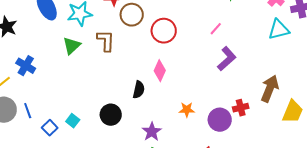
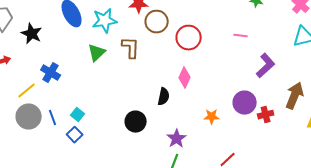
pink line: (216, 29) -> (241, 36), turned 56
purple L-shape: (227, 59) -> (266, 66), moved
purple circle: (220, 120) -> (245, 103), moved
cyan square: (73, 121) -> (78, 115), moved

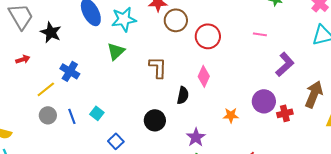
brown L-shape: (131, 48) -> (158, 67), moved
gray circle: (29, 117) -> (48, 115), size x0.7
blue square: (75, 135) -> (116, 141), moved

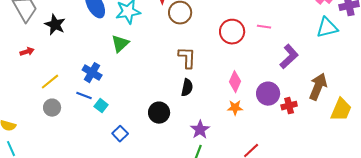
red circle: (208, 36) -> (232, 32), moved
brown L-shape: (158, 67) -> (187, 58), moved
blue cross: (70, 71) -> (92, 73), moved
pink diamond: (204, 76) -> (235, 82), moved
blue line: (72, 116) -> (84, 96), moved, turned -49

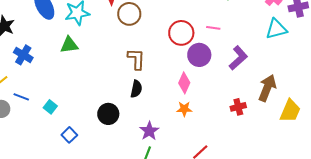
green triangle: (120, 44) -> (69, 45), turned 36
blue cross: (92, 73) -> (23, 55), moved
purple circle: (268, 94) -> (199, 55), moved
blue line: (84, 96) -> (21, 97), moved

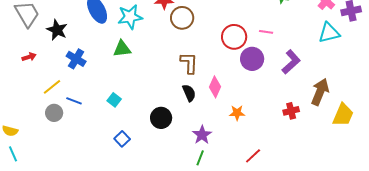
pink diamond: (184, 83) -> (215, 87), moved
black semicircle: (136, 89) -> (189, 93), turned -36
cyan square: (50, 107) -> (114, 100), moved

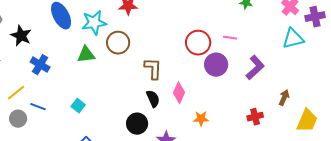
brown circle: (182, 18) -> (118, 43), moved
brown arrow: (320, 92) -> (284, 98), size x0.6
black circle: (161, 118) -> (137, 124), moved

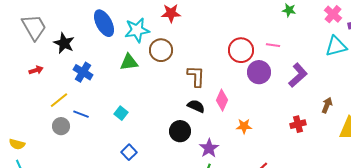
black semicircle: (153, 99) -> (196, 106), turned -42

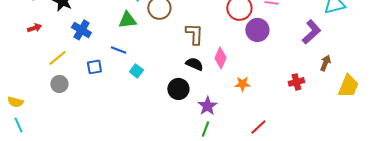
purple L-shape: (298, 75) -> (311, 32), moved
cyan square: (121, 113) -> (136, 71), moved
blue line: (81, 114) -> (118, 50), moved
blue square: (129, 152) -> (94, 67), moved, turned 35

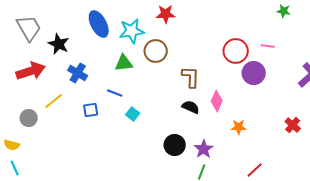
red arrow: (34, 28) -> (31, 71), size x2.0
red cross: (296, 82) -> (293, 125), turned -35
gray circle: (59, 84) -> (29, 118), moved
black circle: (178, 89) -> (175, 145), moved

